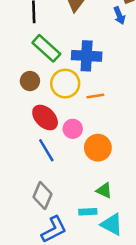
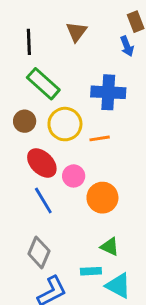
blue cross: (87, 56) -> (108, 92), moved

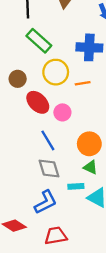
brown circle: (25, 121) -> (18, 79), moved
orange circle: (102, 198) -> (89, 144), moved
blue line: (43, 201) -> (48, 140), moved
gray diamond: (39, 252) -> (49, 168), moved, turned -40

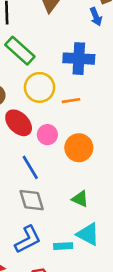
orange circle: (89, 144) -> (79, 148), moved
cyan rectangle: (76, 186) -> (63, 246), moved

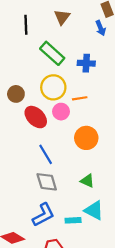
green rectangle: (20, 51) -> (52, 53), moved
blue cross: (79, 59) -> (86, 63), size x0.7
pink circle: (47, 135) -> (61, 112), moved

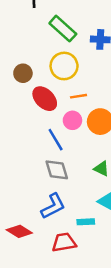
orange line: (80, 98) -> (79, 96), moved
pink circle: (61, 112) -> (72, 120), moved
cyan rectangle: (73, 220) -> (86, 222), moved

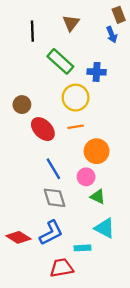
yellow circle: (64, 66) -> (76, 98), moved
pink circle: (72, 120) -> (86, 177), moved
red diamond: (19, 231) -> (18, 237), moved

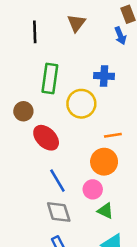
green rectangle: (60, 61) -> (50, 79), moved, turned 56
orange line: (76, 127) -> (113, 135), moved

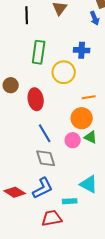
brown circle: (23, 111) -> (11, 85), moved
red ellipse: (46, 138) -> (36, 99), turned 35
green triangle: (105, 211) -> (91, 137), moved

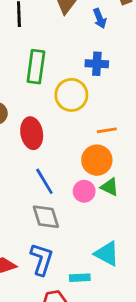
blue arrow: (95, 18) -> (100, 18), moved
blue L-shape: (43, 188) -> (42, 259), turned -45

